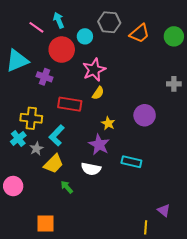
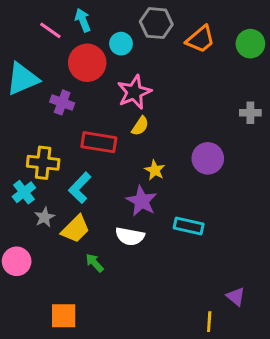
gray star: (36, 149) -> (45, 217), moved

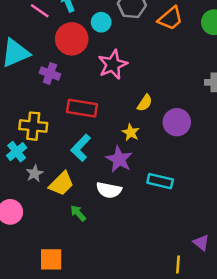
yellow semicircle: (140, 126) -> (145, 103), moved
cyan L-shape: (80, 188) -> (81, 148), moved

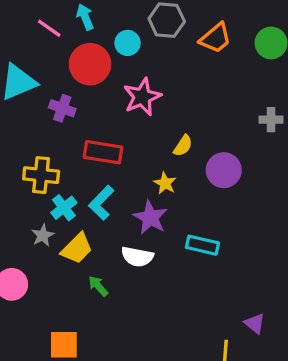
cyan cross: (17, 152) -> (64, 208), moved

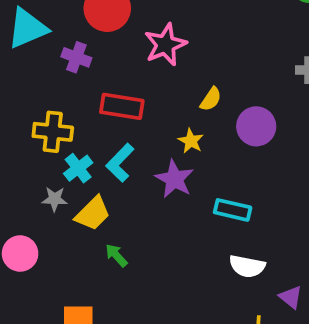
gray star: (43, 235) -> (55, 199), turned 30
white semicircle: (137, 257) -> (247, 266), moved

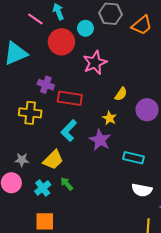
purple cross: (76, 57) -> (46, 85), moved
cyan cross: (78, 168) -> (43, 188), moved
gray star: (55, 199) -> (22, 160), moved

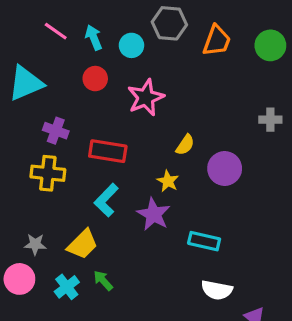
cyan arrow: (58, 12) -> (94, 38), moved
orange trapezoid: (142, 25) -> (217, 41), turned -30
red circle: (61, 42) -> (95, 79), moved, size x0.6
purple cross: (46, 85) -> (56, 131), moved

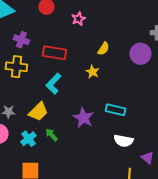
pink star: (146, 97) -> (78, 19), size x0.6
purple circle: (225, 169) -> (140, 54), moved
purple star: (154, 214) -> (83, 118), moved

